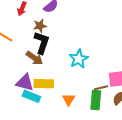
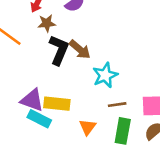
brown star: (40, 26) -> (47, 23), moved
brown arrow: (35, 58) -> (80, 49), moved
brown line: (101, 88) -> (117, 105), moved

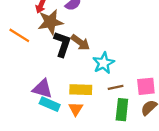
brown star: (47, 23) -> (50, 22), size x1.6
yellow rectangle: (57, 104) -> (81, 90), moved
orange triangle: (87, 127) -> (76, 109), moved

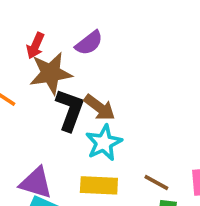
cyan star: (104, 63) -> (104, 143), moved
brown line: (116, 87) -> (156, 183), turned 40

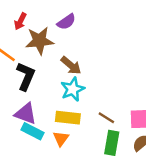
red arrow: (35, 46) -> (20, 21), moved
black L-shape: (70, 110) -> (26, 76), moved

